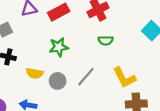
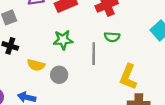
gray line: (86, 77) -> (94, 54), moved, turned -45
yellow L-shape: (124, 78) -> (128, 77), turned 45

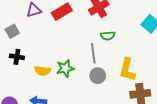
green star: (63, 40) -> (65, 68), moved
gray circle: (59, 75) -> (98, 76), moved

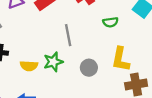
green semicircle: (108, 36) -> (110, 22), moved
gray line: (93, 53) -> (68, 35), moved

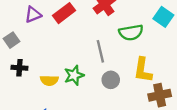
green semicircle: (110, 22) -> (131, 32), size x1.5
gray line: (68, 35) -> (100, 51), moved

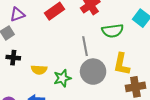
purple triangle: (33, 15) -> (17, 14), moved
green star: (74, 75) -> (62, 78), moved
gray circle: (111, 80) -> (93, 72), size x1.6

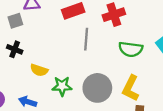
gray line: (85, 46) -> (86, 39), moved

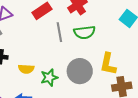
green semicircle: (131, 49) -> (85, 32), moved

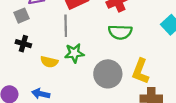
gray line: (59, 32) -> (66, 26), moved
green star: (49, 77) -> (74, 53), moved

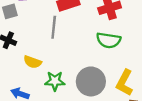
green star: (74, 53) -> (55, 81), moved

